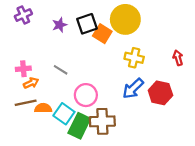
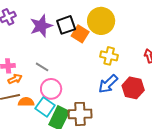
purple star: (60, 25) -> (41, 26), size x1.6
pink circle: (86, 95) -> (51, 89), moved

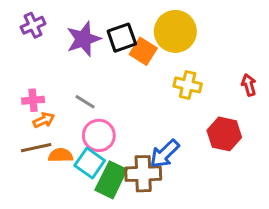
blue arrow: (108, 84) -> (165, 154), moved

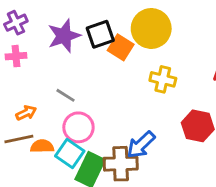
pink cross: (33, 100) -> (16, 56), moved

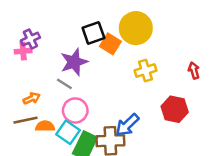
purple cross: (16, 23) -> (30, 39), moved
purple star: (64, 36) -> (74, 62), moved
yellow cross: (163, 79) -> (145, 70), turned -30

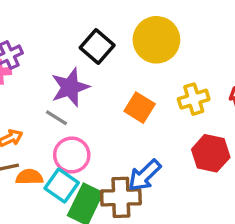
black square: (93, 33) -> (97, 47), turned -30
orange square: (110, 44) -> (140, 108), moved
yellow cross: (145, 70) -> (194, 99), moved

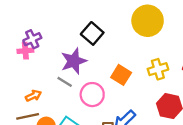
yellow circle: (156, 40) -> (148, 21), moved
pink circle: (72, 155) -> (92, 95), moved

